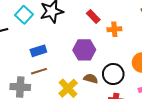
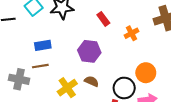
orange cross: (114, 29) -> (131, 33), moved, turned -32
black circle: (113, 74) -> (124, 88), moved

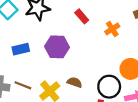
purple hexagon: (89, 51) -> (57, 47), moved
brown line: (40, 66) -> (23, 85), moved, turned 35

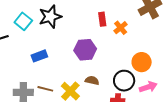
red rectangle: (82, 16) -> (102, 19), moved, turned 40
purple hexagon: (57, 47) -> (85, 50), moved

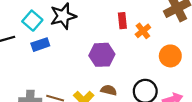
blue rectangle: (39, 56) -> (40, 45), moved
orange circle: (142, 62) -> (170, 56), moved

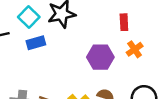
orange cross: (143, 31) -> (135, 49), moved

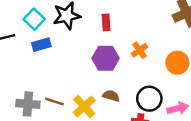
red rectangle: (124, 22) -> (106, 22), moved

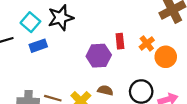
red rectangle: (106, 22) -> (120, 41), moved
orange cross: (140, 50) -> (147, 43), moved

